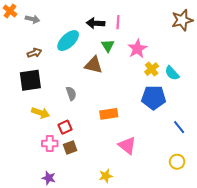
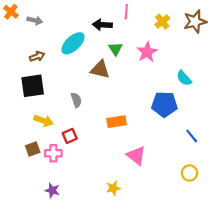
pink line: (118, 22) -> (126, 12), moved
yellow cross: (152, 69) -> (162, 22), moved
brown square: (70, 147) -> (33, 149), moved

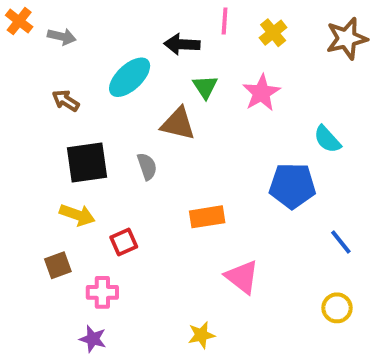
yellow cross: (162, 22) -> (273, 33), moved
brown arrow: (37, 56) -> (66, 100), turned -128
black square: (33, 86) -> (87, 163), moved
gray semicircle: (76, 100) -> (147, 166), moved
pink cross: (53, 153) -> (102, 292), moved

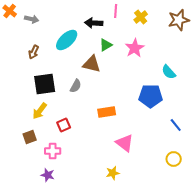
green triangle: (205, 87) -> (106, 45), turned 32
brown arrow: (66, 100) -> (34, 52), turned -96
gray semicircle: (147, 166) -> (76, 86), turned 48
yellow arrow: (77, 215) -> (40, 111), turned 108
yellow star: (201, 335) -> (113, 173), moved

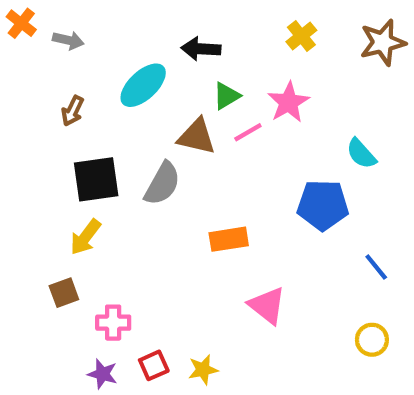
pink line: (116, 11) -> (248, 132), moved, turned 56
gray semicircle: (76, 86) -> (162, 184), size x1.5
red square: (64, 125) -> (154, 365), moved
yellow star: (113, 173) -> (203, 370), moved

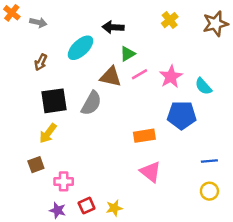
pink star: (289, 102) -> (171, 77), moved
orange rectangle: (229, 239) -> (144, 136), moved
blue line: (376, 267) -> (209, 161), moved, turned -56

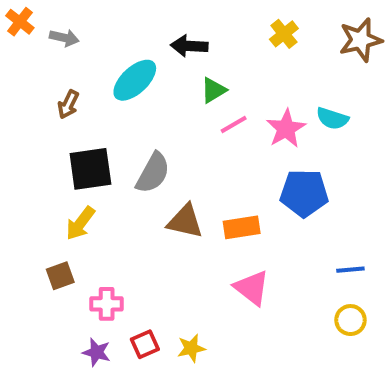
brown triangle: (111, 77) -> (185, 221), moved
cyan semicircle: (203, 86) -> (332, 118), moved, turned -30

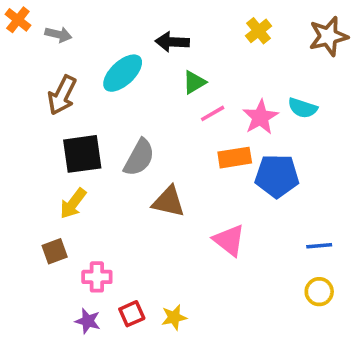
brown arrow: (68, 104) -> (62, 95), size x1.5
orange rectangle: (242, 227) -> (235, 158), moved
pink triangle: (252, 288) -> (229, 240), moved

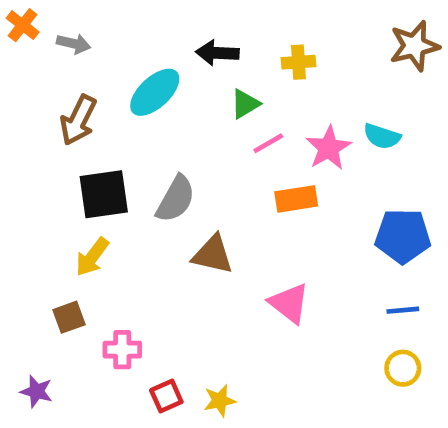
yellow cross: (259, 31) -> (298, 62), moved, turned 35
blue pentagon: (277, 176) -> (403, 236), moved
purple star: (88, 321) -> (37, 391), moved

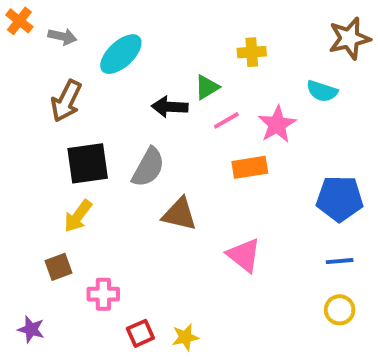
black arrow: (217, 53) -> (170, 107), moved
cyan ellipse: (155, 92) -> (121, 54), moved
cyan semicircle: (382, 136) -> (322, 91), moved

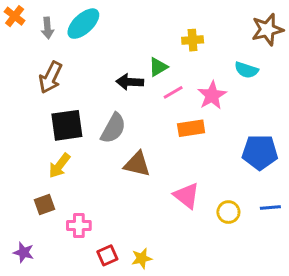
gray arrow: (62, 36) -> (47, 28), turned 72
cyan ellipse: (121, 54) -> (83, 24), moved
blue line: (340, 261) -> (270, 208), moved
yellow circle: (340, 310) -> (228, 212), moved

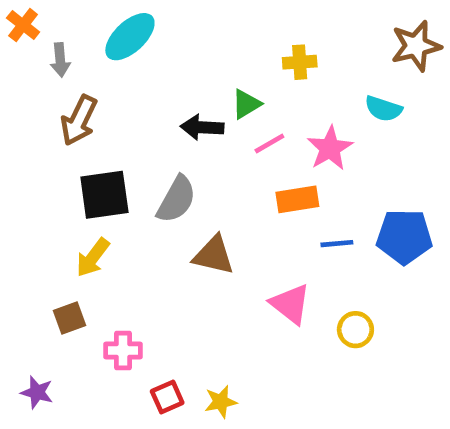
gray arrow: (47, 28) -> (60, 60), moved
blue line: (270, 208) -> (337, 244), moved

